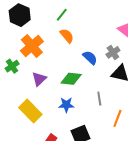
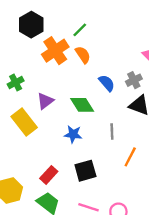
orange cross: (32, 46) -> (55, 51), moved
green diamond: (71, 79) -> (82, 105), turned 45
yellow rectangle: (30, 111) -> (24, 122), moved

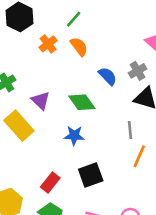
orange cross: (55, 51) -> (48, 44), size x0.6
purple triangle: (45, 101) -> (41, 101), turned -36
gray line: (112, 132) -> (130, 130), moved

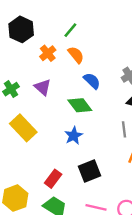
blue semicircle: (108, 76) -> (92, 81), moved
purple triangle: (41, 101) -> (43, 87), moved
blue star: (74, 136) -> (74, 136), turned -30

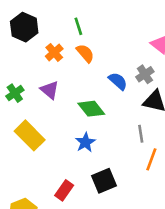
green line: (70, 30) -> (78, 26), turned -56
blue semicircle: (92, 81) -> (118, 81), moved

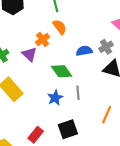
orange cross: (54, 52) -> (43, 39), moved
blue semicircle: (118, 81) -> (84, 51), turned -56
gray line: (141, 134) -> (78, 93), moved

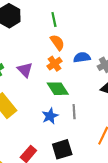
orange cross: (43, 39) -> (54, 64), moved
blue semicircle: (84, 51) -> (82, 57), moved

